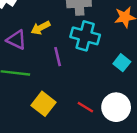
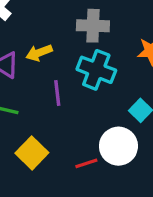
red line: (85, 107) -> (86, 163), turned -56
white circle: (116, 107) -> (118, 146), moved

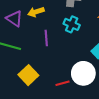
cyan cross: (96, 70) -> (72, 24), size x0.7

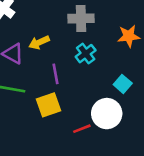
cyan cross: (72, 24) -> (86, 54), turned 35
yellow square: (28, 75) -> (48, 105), moved, turned 30

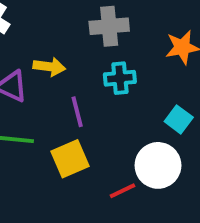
yellow arrow: (39, 42) -> (49, 67), turned -144
cyan cross: (86, 54) -> (120, 78), turned 36

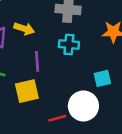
cyan square: (179, 119) -> (102, 78), turned 30

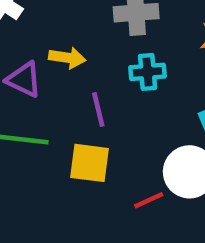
yellow square: (27, 91) -> (90, 163), turned 30

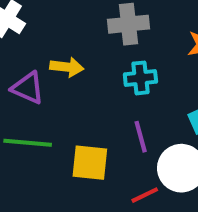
purple line: (98, 109) -> (141, 137), moved

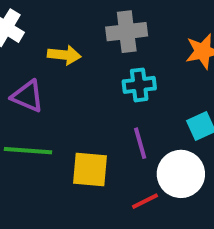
yellow arrow: (67, 67) -> (64, 55), moved

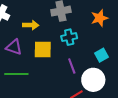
yellow square: (90, 170) -> (43, 49), moved

